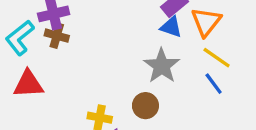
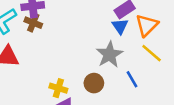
blue triangle: (171, 27) -> (120, 26), turned 30
blue line: (214, 84) -> (132, 79), moved

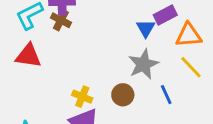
orange triangle: (147, 25) -> (189, 35), turned 35
blue triangle: (120, 26) -> (146, 28), moved

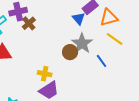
brown cross: (61, 20) -> (29, 23), moved, turned 32
brown circle: (123, 95) -> (70, 52), moved

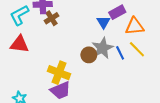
blue line: (101, 61) -> (120, 53), moved
yellow cross: (45, 74) -> (59, 73), size x1.5

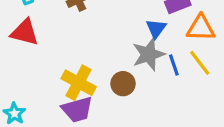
blue triangle: (103, 22) -> (156, 29), moved
brown circle: (89, 55) -> (123, 84), moved

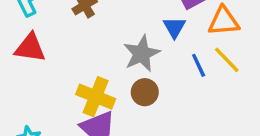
gray star: (149, 54) -> (142, 54), moved

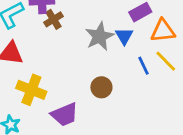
gray star: (142, 54) -> (99, 36), moved
yellow cross: (96, 97) -> (31, 90), moved

